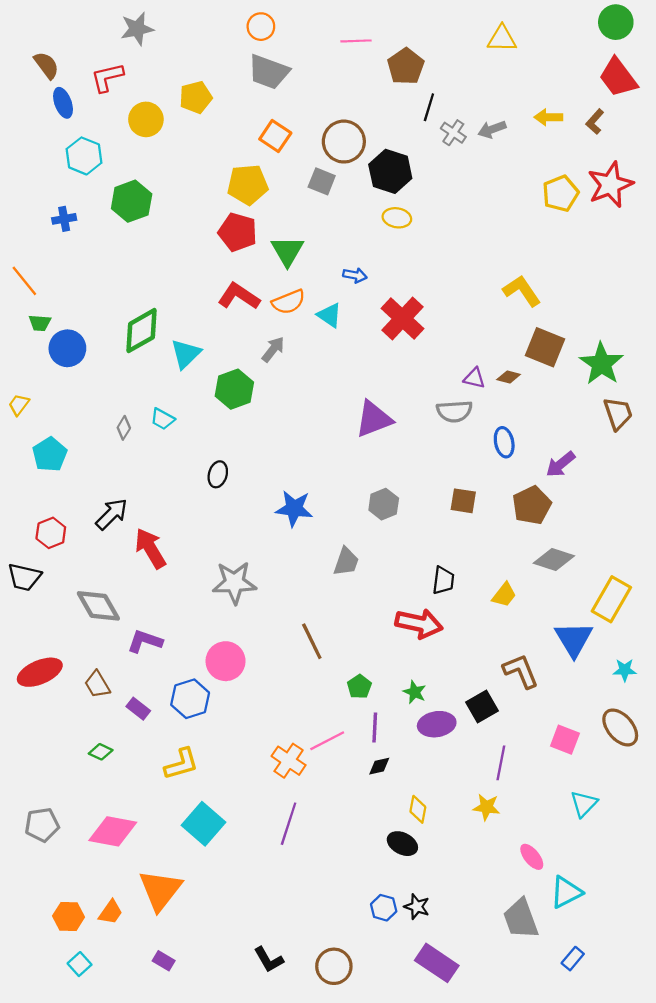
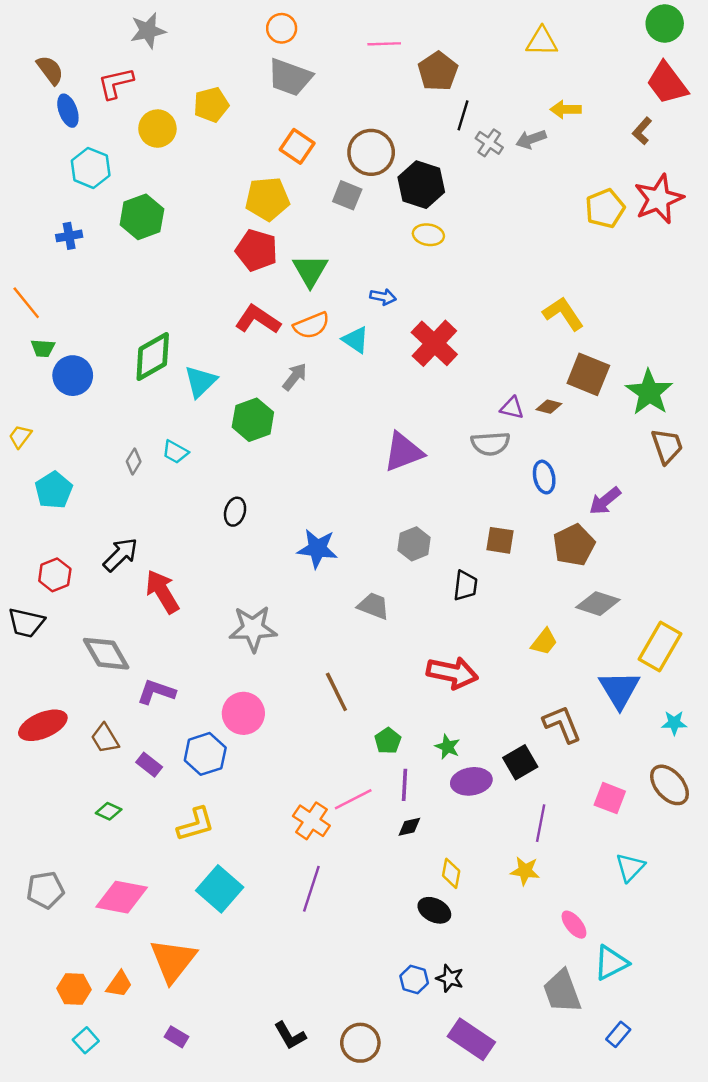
yellow arrow: (548, 117) -> (566, 109), moved
gray trapezoid: (346, 562) -> (373, 606), turned -88
black trapezoid: (443, 580) -> (465, 586), moved

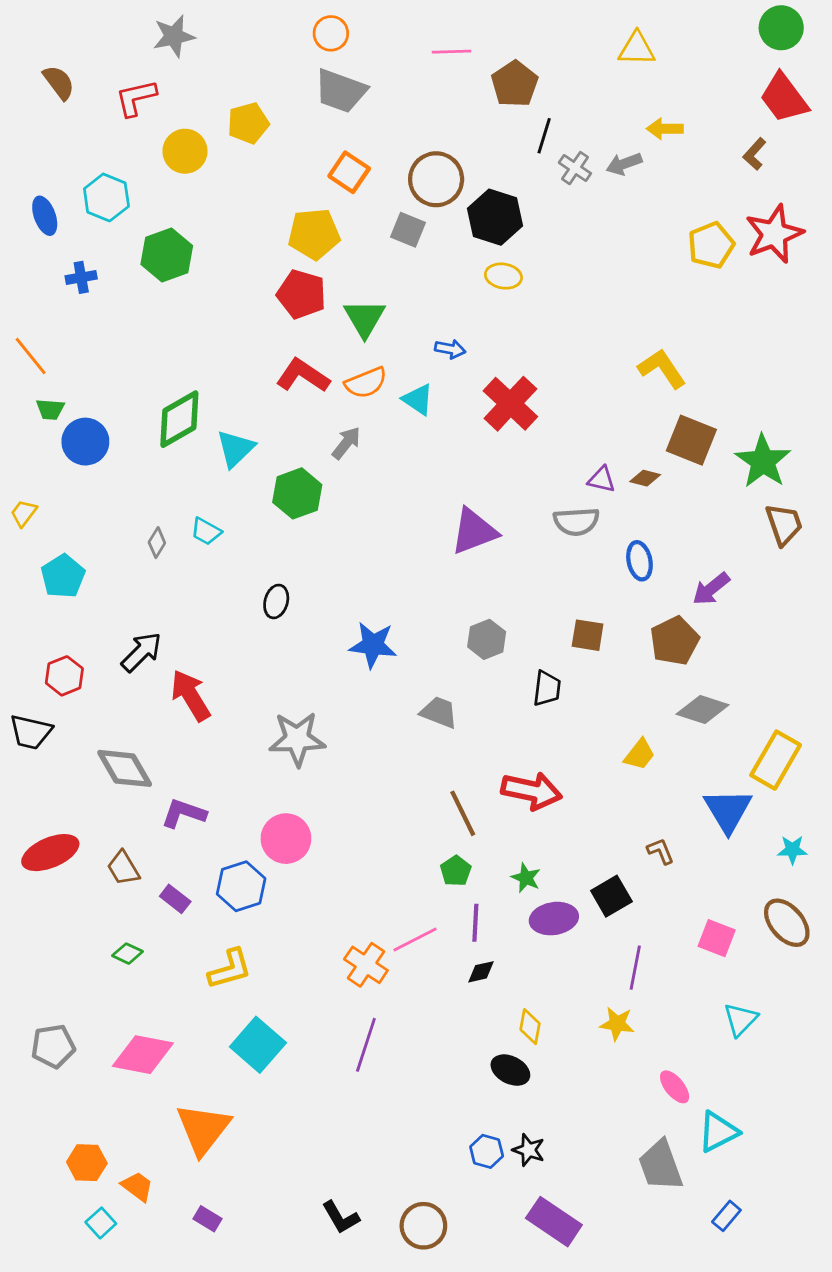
blue ellipse: (68, 111) -> (45, 216), moved
brown line: (336, 692) -> (463, 813), moved
brown L-shape: (562, 724) -> (661, 851), size x0.6
orange trapezoid: (119, 984) -> (137, 1186), moved, turned -88

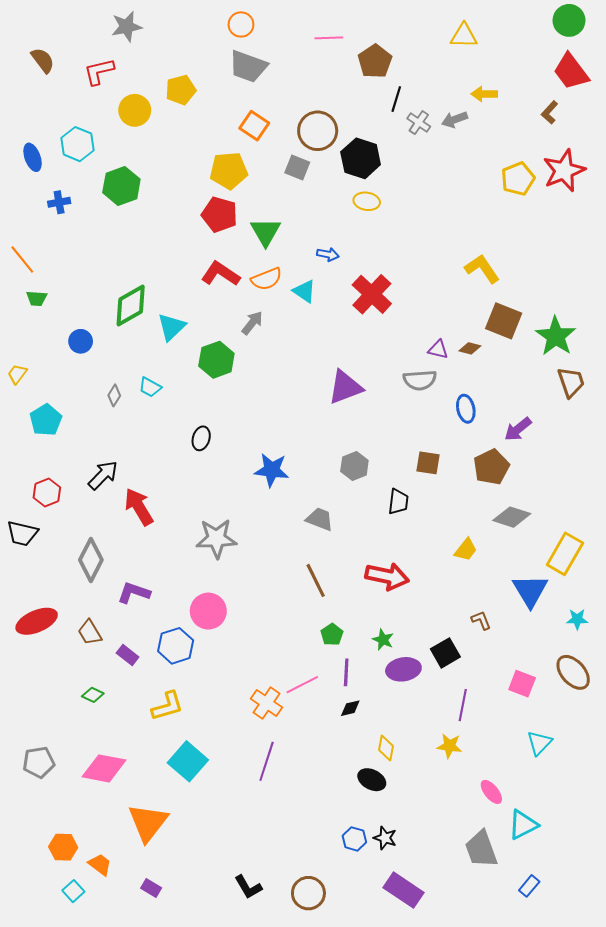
blue circle: (85, 442) -> (81, 341), moved, size x0.7
gray diamond: (125, 768) -> (91, 560), turned 57
brown line: (463, 813) -> (316, 580), moved

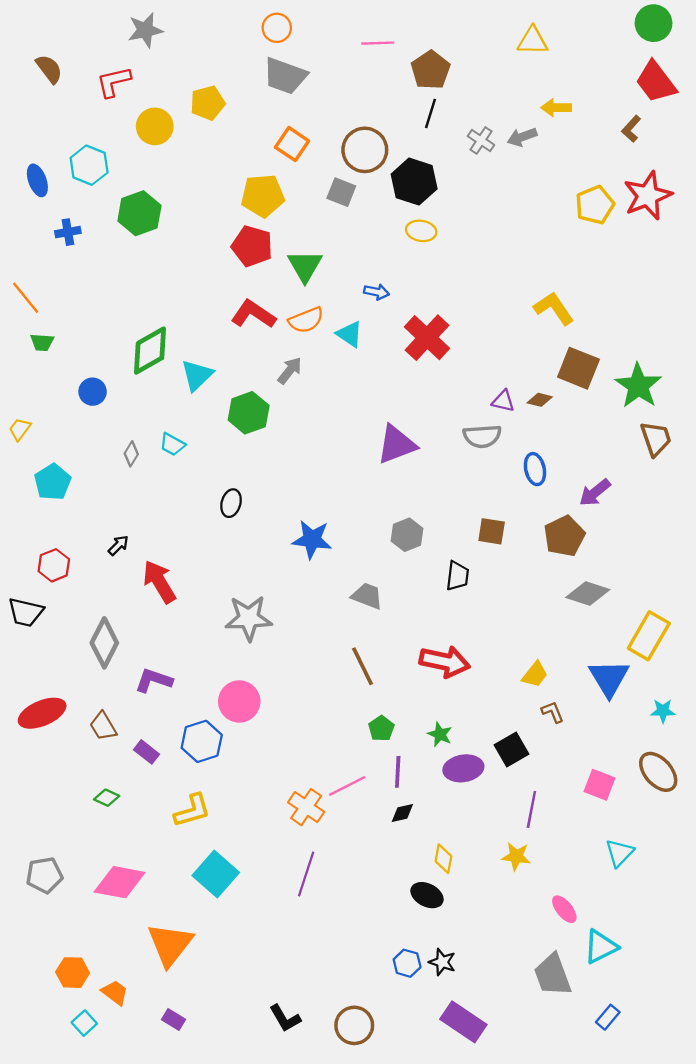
black line: (396, 99) -> (431, 113), moved
black arrow: (103, 475) -> (118, 545), size x0.6
yellow trapezoid: (466, 550) -> (535, 674), moved

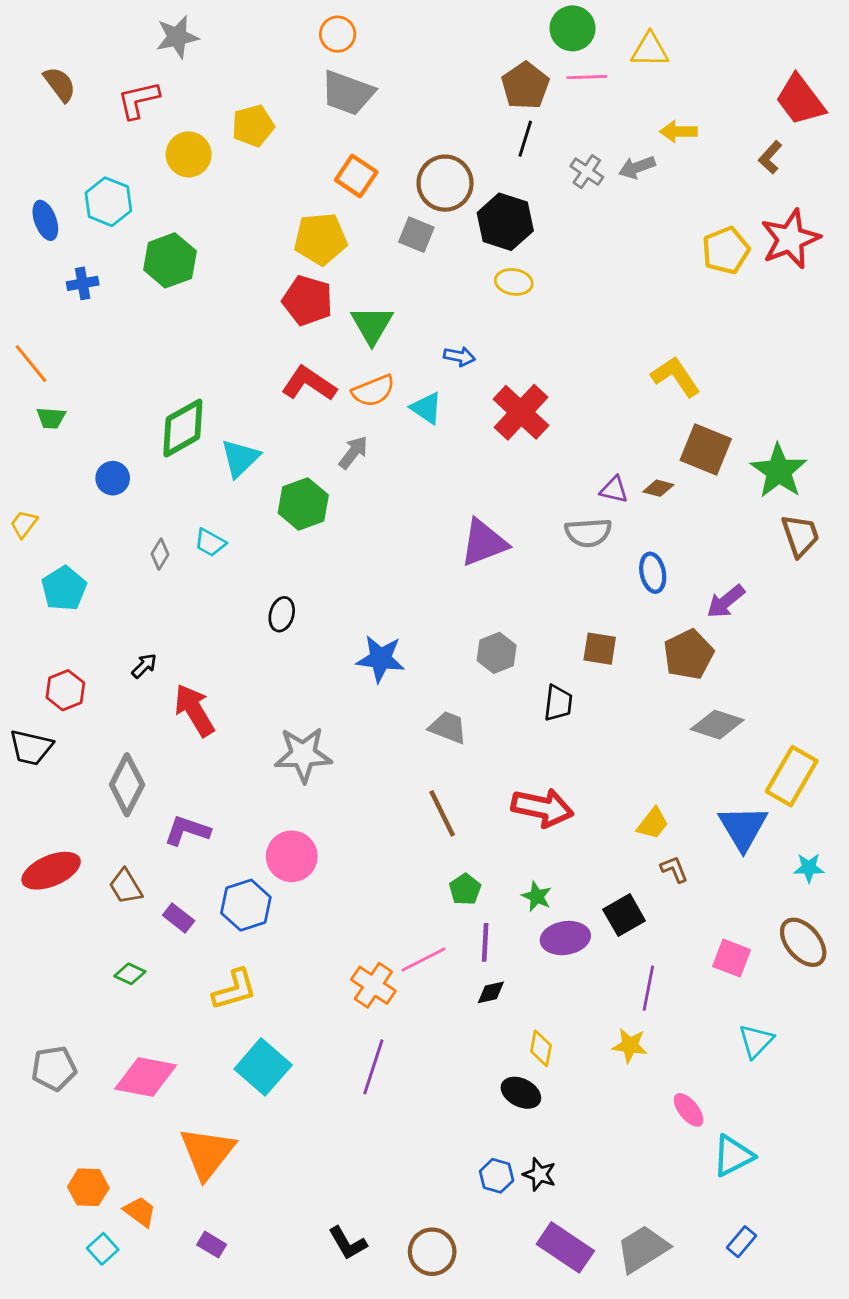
green circle: (654, 23) -> (573, 28), moved
pink line: (378, 43) -> (587, 77), moved
gray trapezoid: (553, 975) -> (643, 1249), moved, turned 78

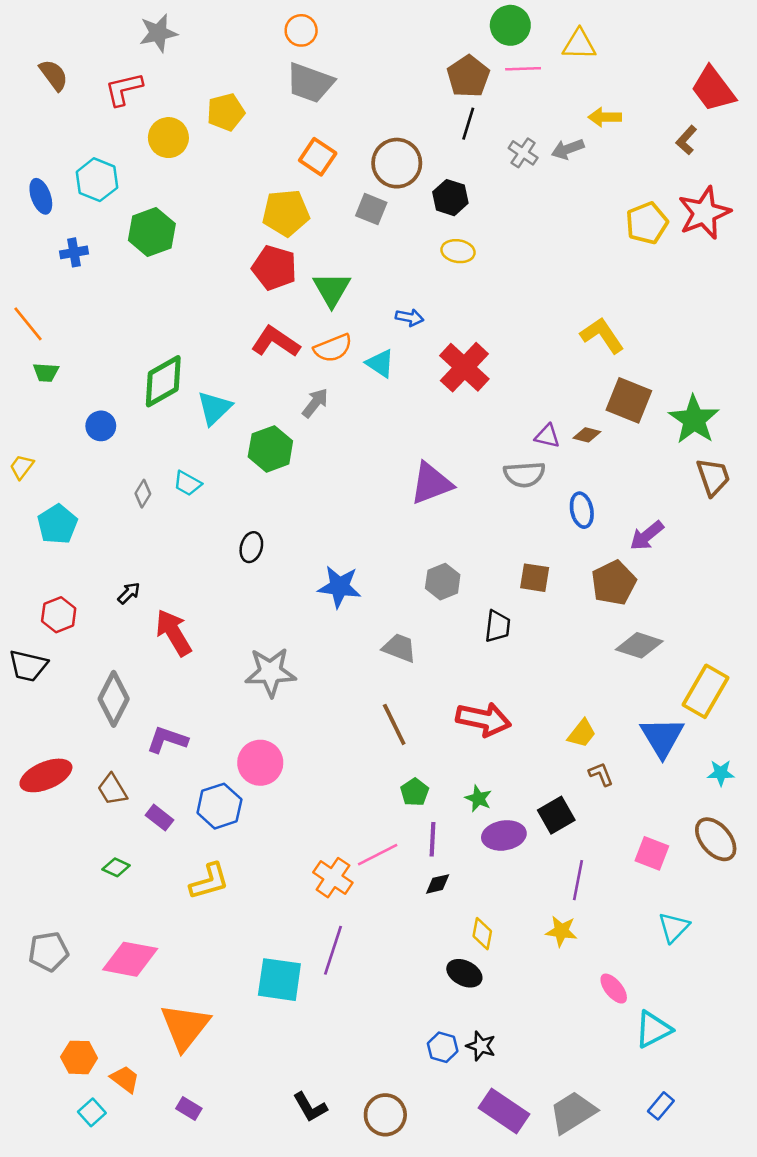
black hexagon: (505, 222) -> (450, 198), size x0.7
cyan square: (263, 1067) -> (279, 980), moved, turned -33

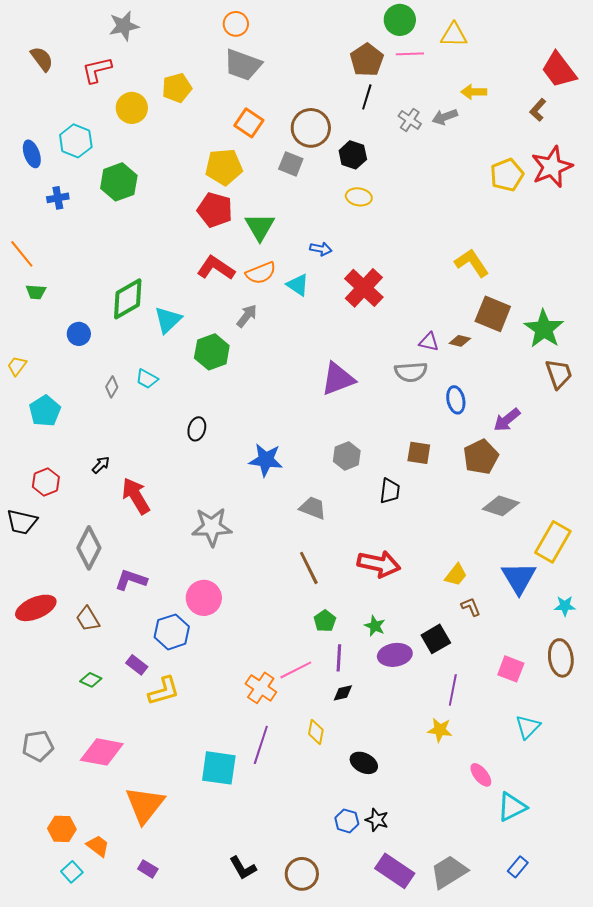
purple rectangle: (159, 818) -> (137, 665), moved
brown ellipse: (716, 839) -> (561, 658), turned 33
yellow diamond: (482, 934) -> (316, 732), moved

